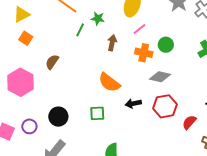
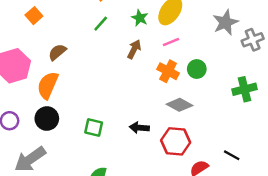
green star: (98, 18) -> (140, 18), moved
orange semicircle: (109, 83) -> (48, 85), moved, turned 60

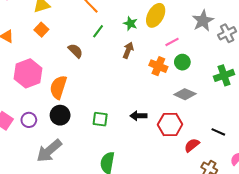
pink line: (171, 42) -> (172, 42), moved
brown semicircle: (57, 52) -> (75, 51), moved, turned 91
gray diamond: (179, 105) -> (185, 94), moved

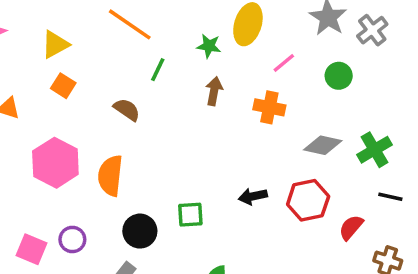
green circle: (182, 62) -> (339, 76), moved
green cross: (224, 75) -> (375, 150), moved
black circle: (60, 115) -> (140, 231), moved

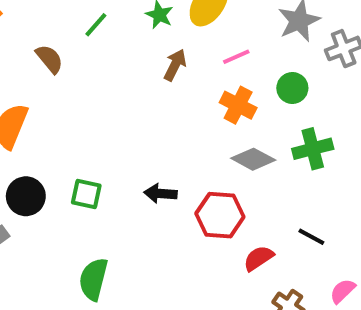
brown arrow: (214, 91) -> (175, 65), moved
orange cross: (269, 107) -> (238, 105), moved
green cross: (375, 150) -> (313, 149), moved

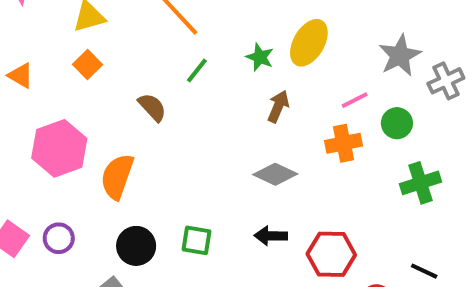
pink line: (236, 57) -> (355, 100), moved
orange cross: (238, 105) -> (343, 143), turned -36
gray diamond: (253, 159) -> (275, 174), moved

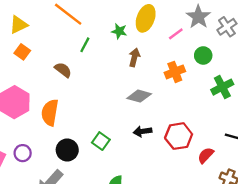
pink line: (355, 100) -> (176, 34), moved
green square: (196, 240) -> (101, 141), turned 36

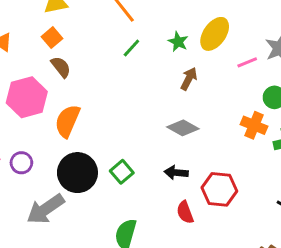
brown semicircle: (63, 70) -> (61, 67), moved
orange cross: (175, 72) -> (254, 125), moved, turned 30
black circle: (67, 150) -> (77, 173), size x1.4
red semicircle: (206, 155) -> (185, 212), moved, turned -78

